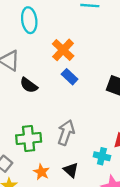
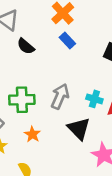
cyan cross: (102, 156) -> (94, 99), moved
black triangle: (71, 170) -> (79, 129), moved, size x1.5

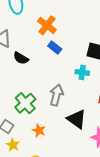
cyan cross: (94, 99) -> (82, 72), moved
green cross: (22, 100) -> (25, 103), turned -30

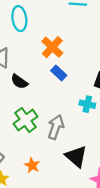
green cross: (25, 103) -> (25, 120), moved

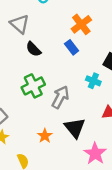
orange cross: (52, 47) -> (81, 24), moved
orange star: (32, 165) -> (45, 136), moved

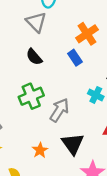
gray triangle: (20, 24) -> (36, 22), moved

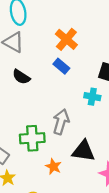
green cross: (31, 96) -> (32, 138), moved, turned 35
black triangle: (73, 144) -> (83, 151), turned -30

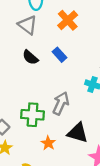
orange cross: (66, 39) -> (68, 20), moved
blue rectangle: (61, 66) -> (60, 55), moved

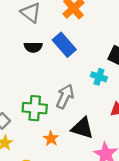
blue rectangle: (60, 55) -> (64, 45), size x1.5
black semicircle: (30, 57) -> (33, 47), turned -42

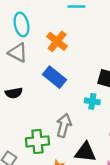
black semicircle: (33, 47) -> (14, 93), moved

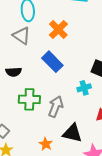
cyan cross: (92, 101) -> (84, 88), turned -32
green cross: (37, 141) -> (29, 99), moved

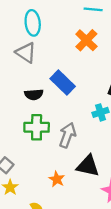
orange cross: (58, 30) -> (86, 40), moved
black semicircle: (14, 72) -> (34, 95), moved

